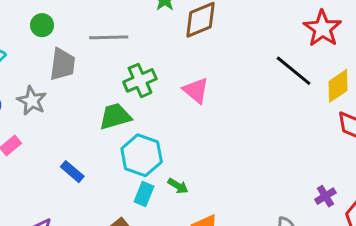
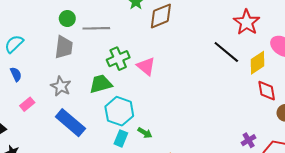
green circle: (42, 25) -> (67, 19), moved
pink triangle: (196, 90) -> (146, 66), moved
gray star: (32, 101) -> (61, 86), moved
blue rectangle: (72, 172) -> (70, 123), size x1.8

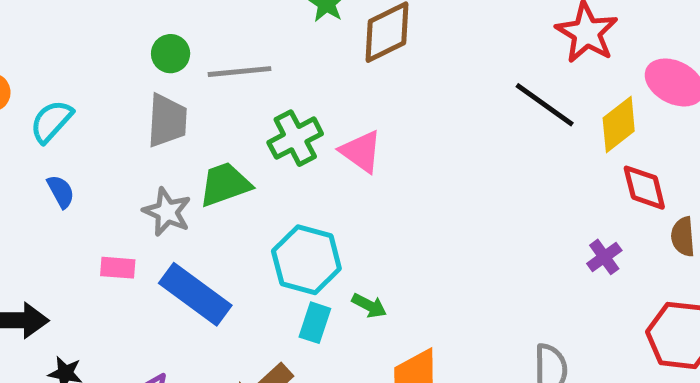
green trapezoid: (101, 84) -> (225, 184), moved
pink rectangle: (27, 104) -> (118, 268), moved, turned 48
purple cross: (249, 140) -> (604, 257), moved

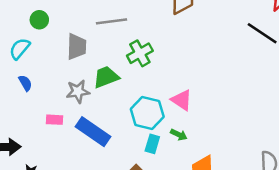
green circle: (171, 54) -> (39, 20), moved
pink triangle: (361, 151) -> (182, 100), moved
gray star: (167, 212) -> (78, 91), turned -30

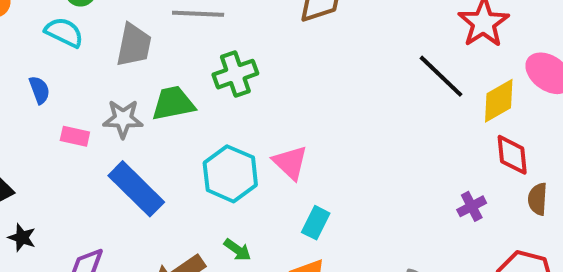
cyan semicircle: (20, 49) -> (64, 32), moved, turned 65
pink rectangle: (54, 120) -> (75, 136), moved
green arrow: (179, 135) -> (238, 250), moved
cyan rectangle: (152, 144) -> (316, 223), moved

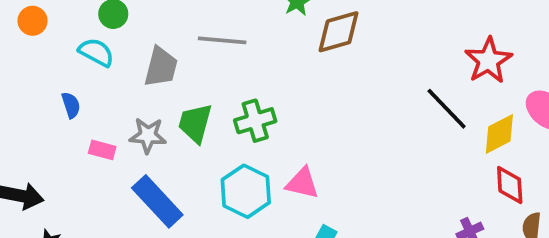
green cross: (235, 74) -> (255, 121), moved
green trapezoid: (173, 103) -> (195, 123), turned -66
pink triangle: (290, 162) -> (302, 183), turned -33

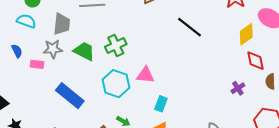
black line: (447, 109) -> (189, 27), moved
green trapezoid: (195, 123) -> (84, 51), turned 110
gray star: (148, 135) -> (53, 49), moved
pink rectangle: (102, 150) -> (37, 64), moved

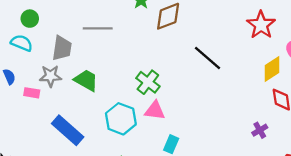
green cross: (116, 46) -> (148, 82), moved, turned -30

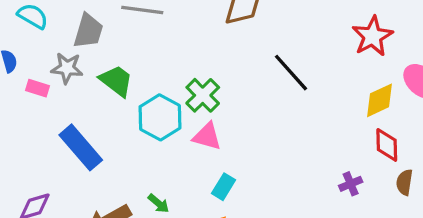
cyan hexagon: (121, 119) -> (160, 117), moved

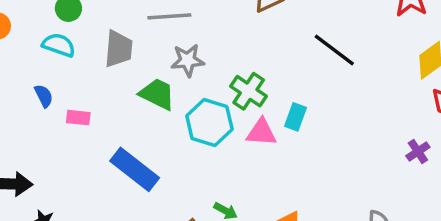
gray star: (67, 68) -> (188, 60), moved
cyan rectangle: (224, 187) -> (295, 117), moved

